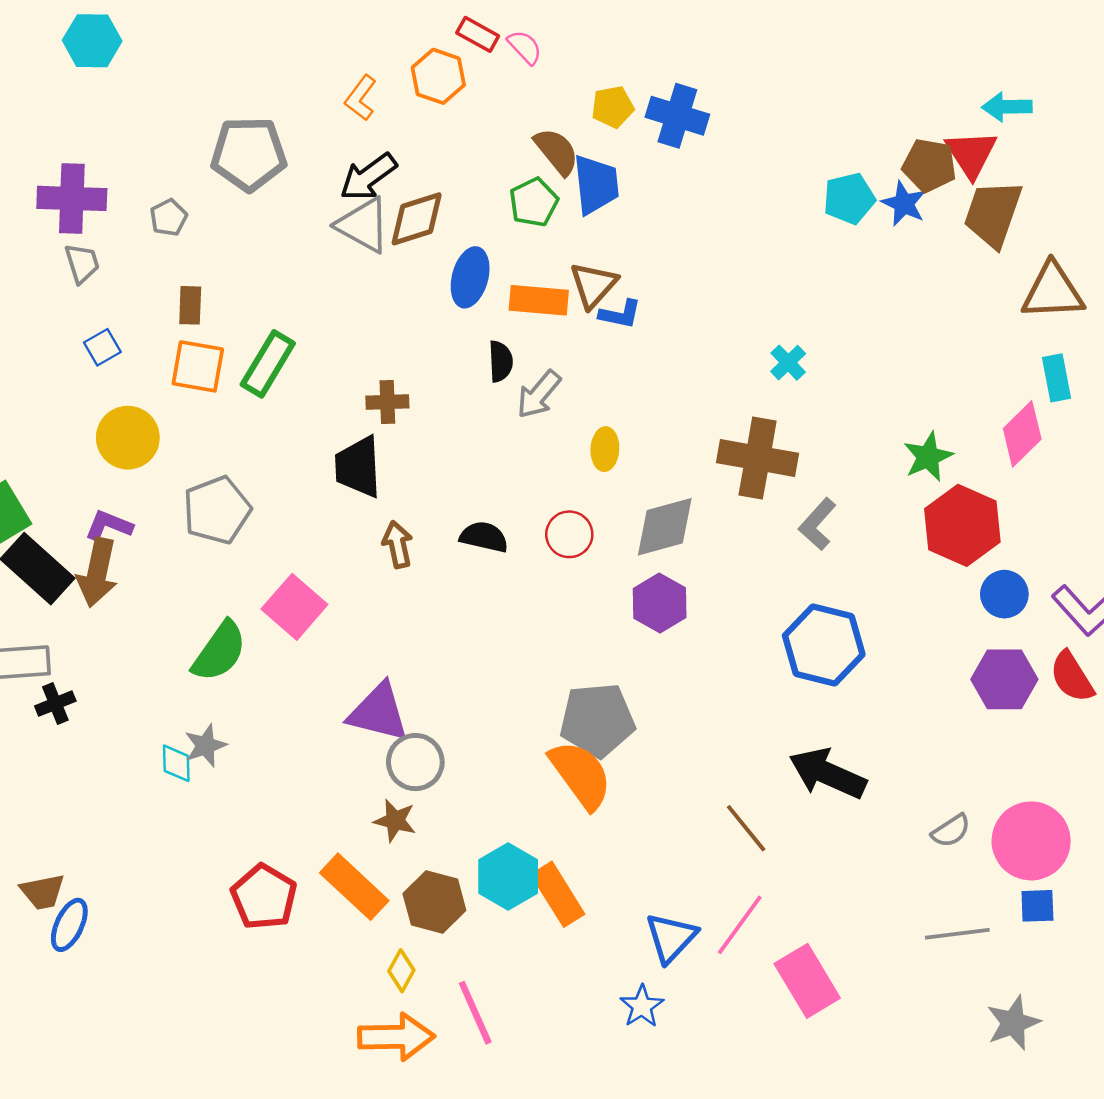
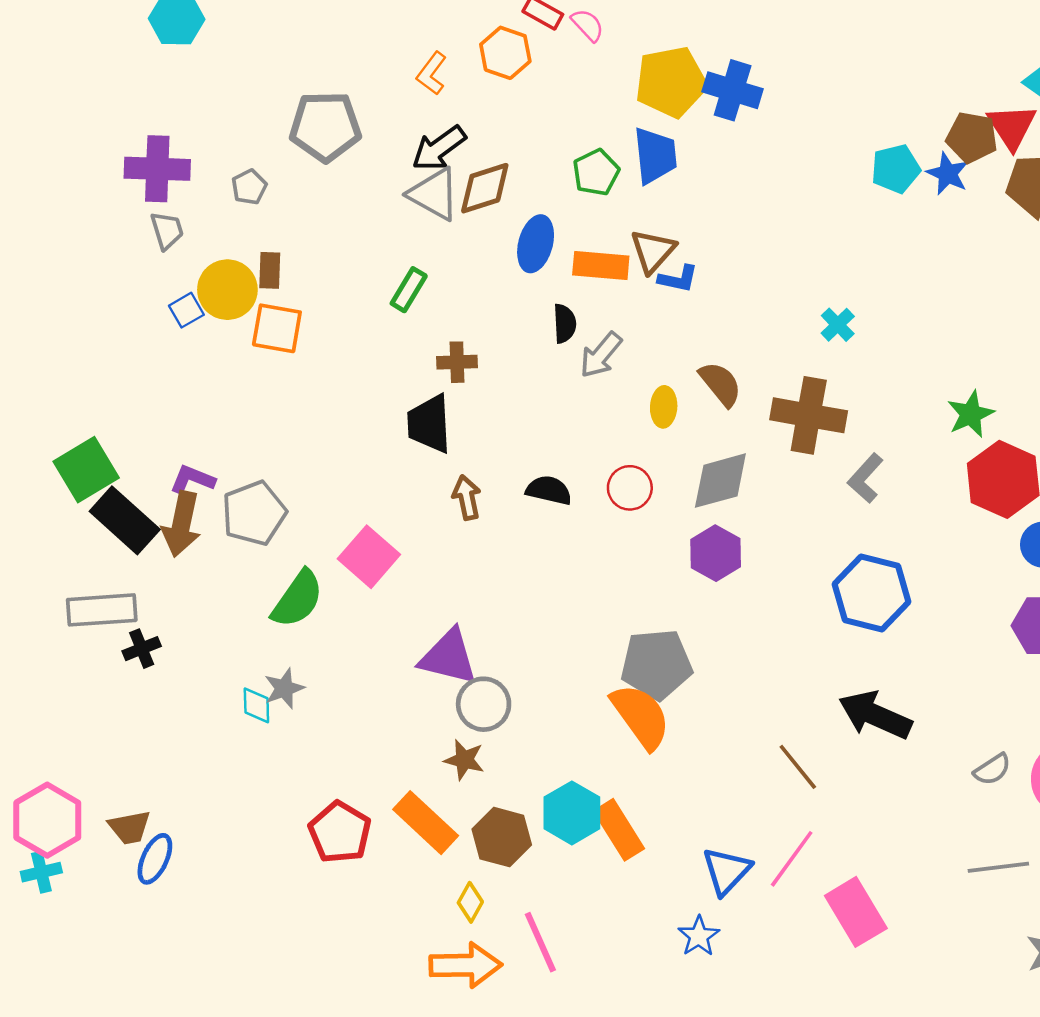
yellow pentagon: (613, 107) -> (671, 82), size x1.8
brown semicircle: (557, 151) -> (720, 384), moved
green rectangle: (268, 364) -> (409, 290), moved, size x0.7
yellow circle: (128, 438) -> (227, 290), moved
gray pentagon: (217, 510) -> (254, 513), moved

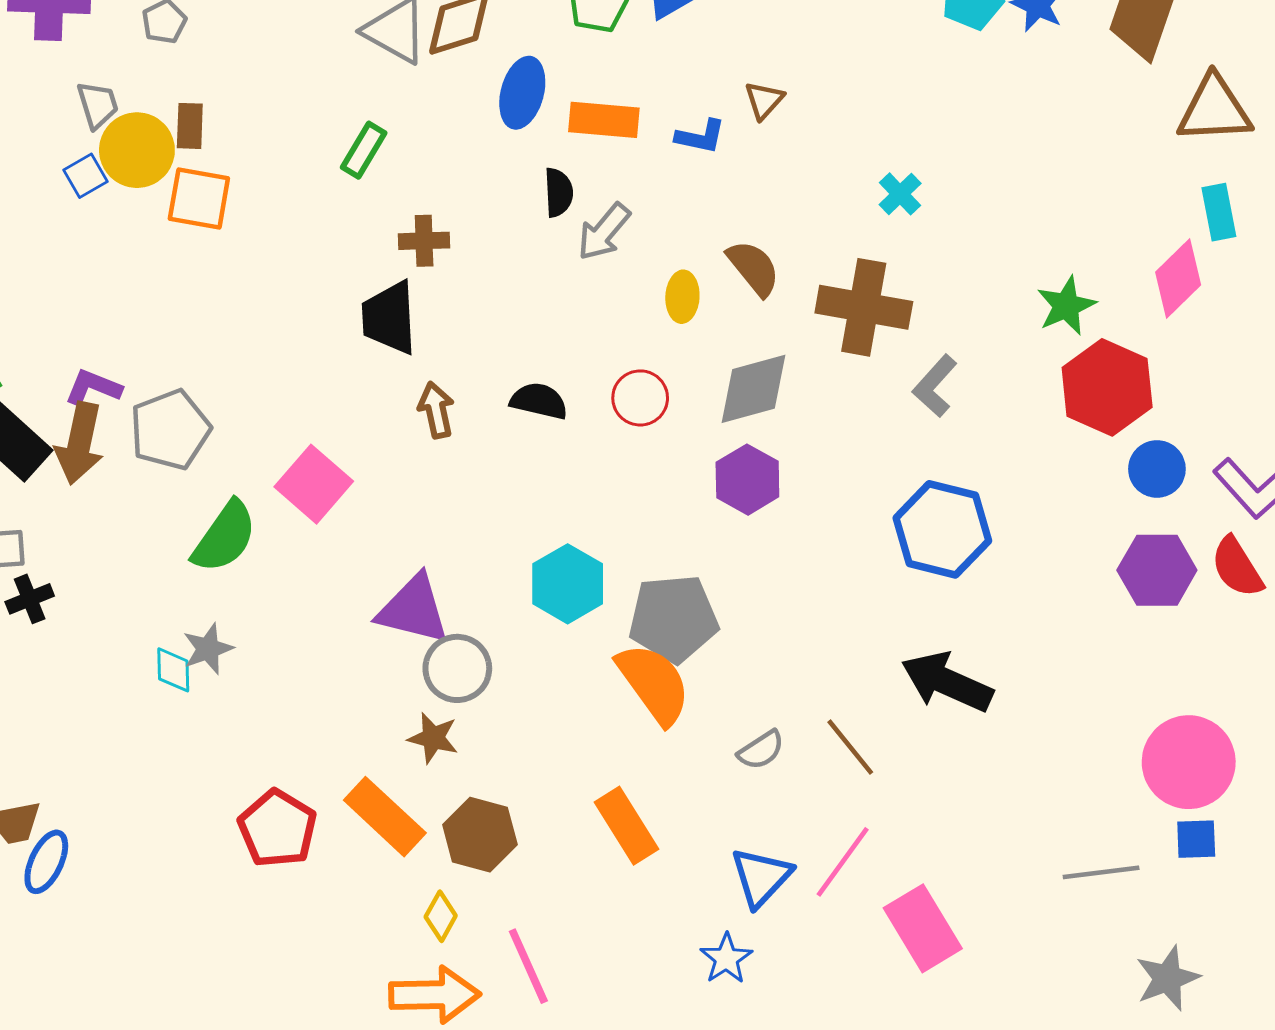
gray trapezoid: (167, 230) -> (98, 105), moved
brown triangle: (653, 251) -> (764, 100), moved, size x0.7
gray semicircle: (992, 769) -> (761, 750), moved
cyan hexagon: (572, 813) -> (568, 584), moved

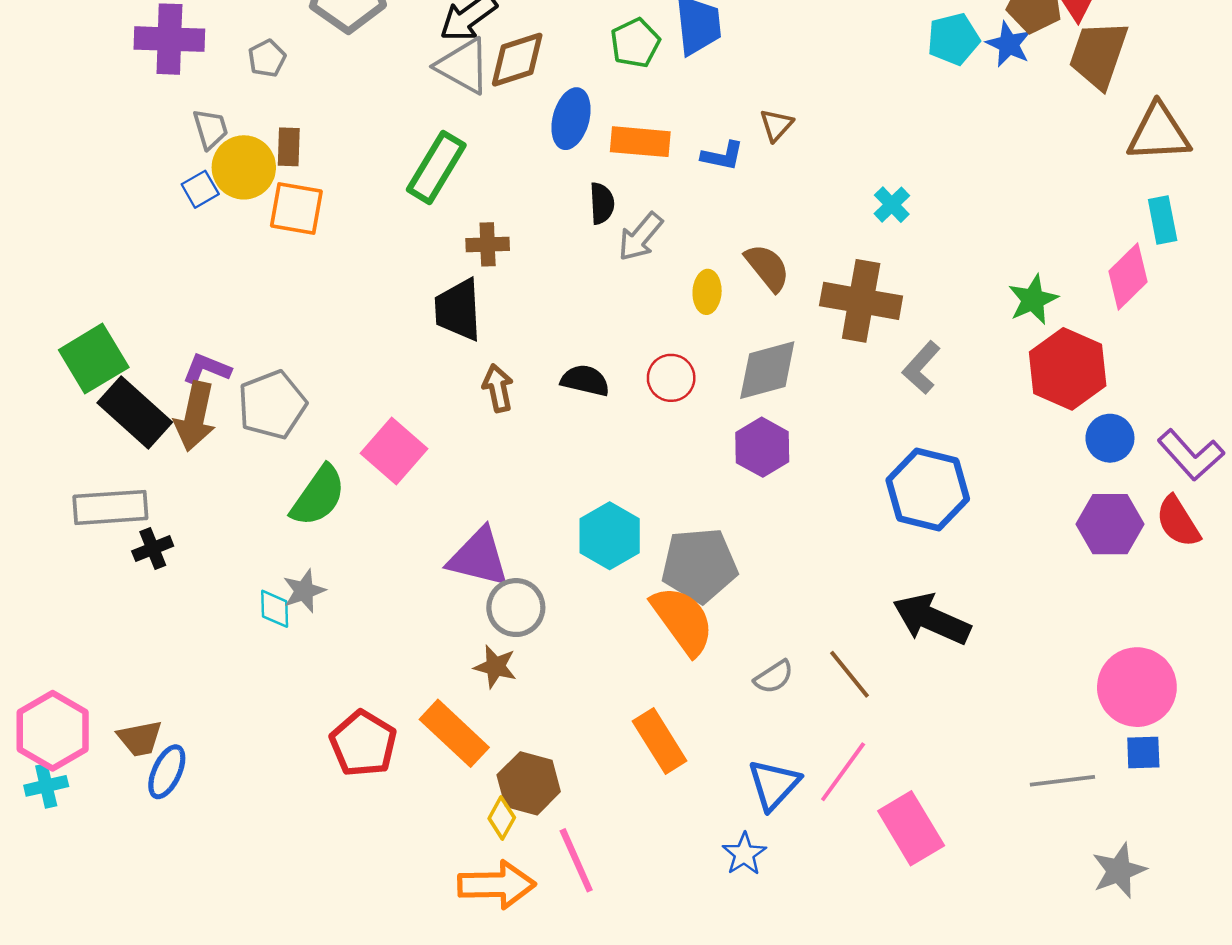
green rectangle: (364, 150) -> (436, 167), size x1.5
brown hexagon: (480, 835) -> (529, 783), moved

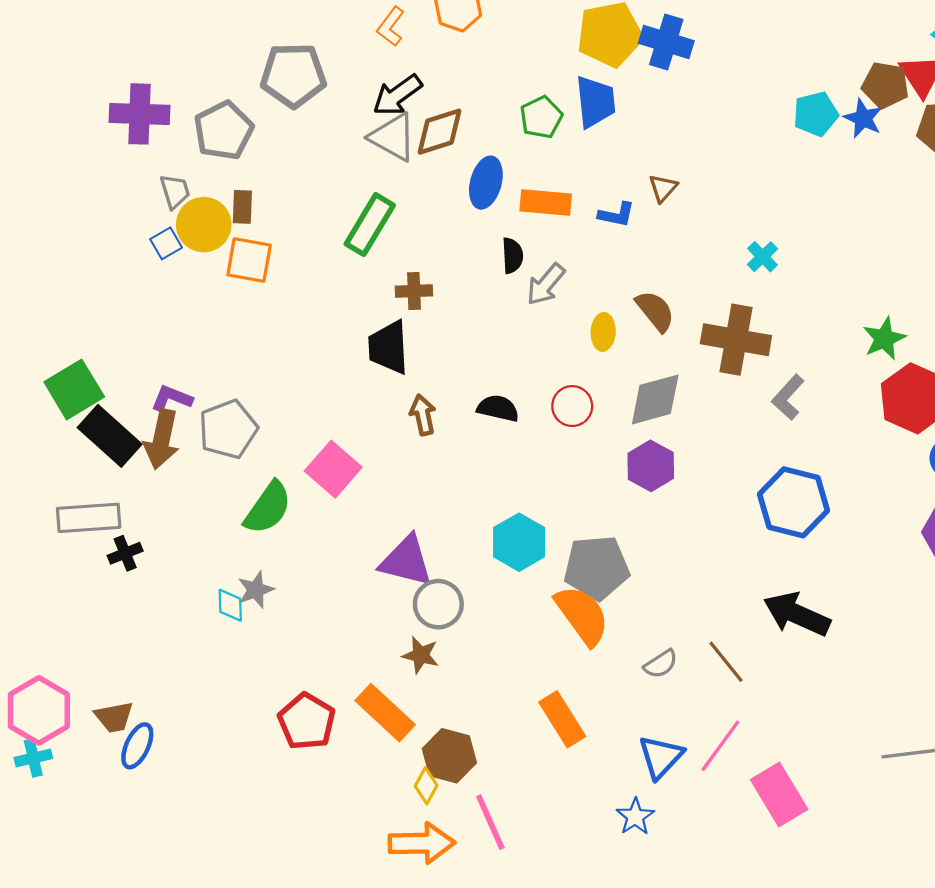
gray pentagon: (267, 58) -> (224, 131), size x1.8

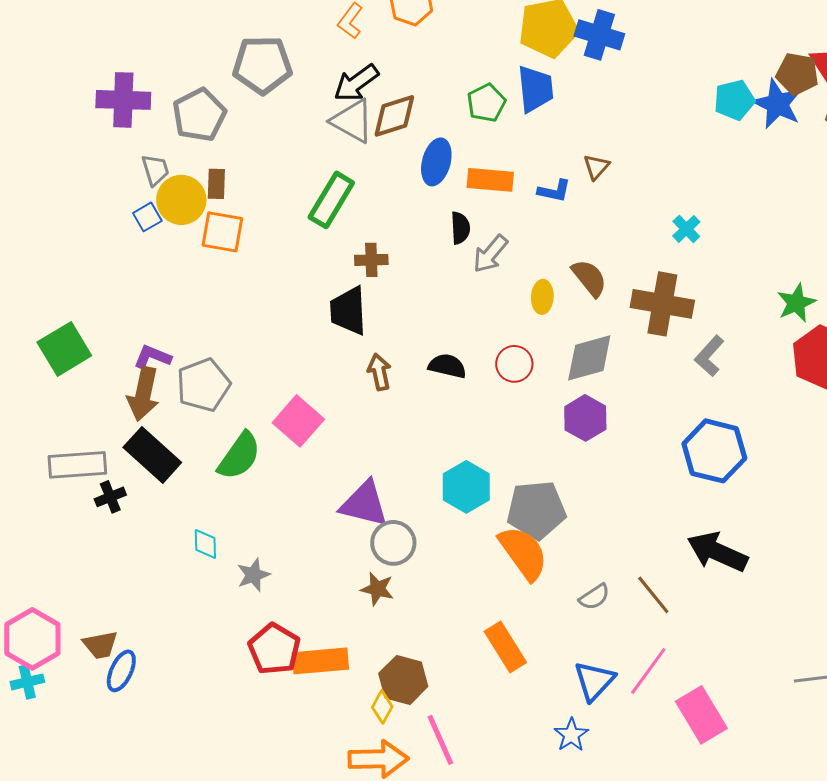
blue star: (863, 118) -> (777, 104), size x1.4
black rectangle: (110, 436) -> (152, 455), moved
gray star: (256, 590) -> (253, 575), moved
orange rectangle: (385, 713) -> (320, 661), moved, turned -48

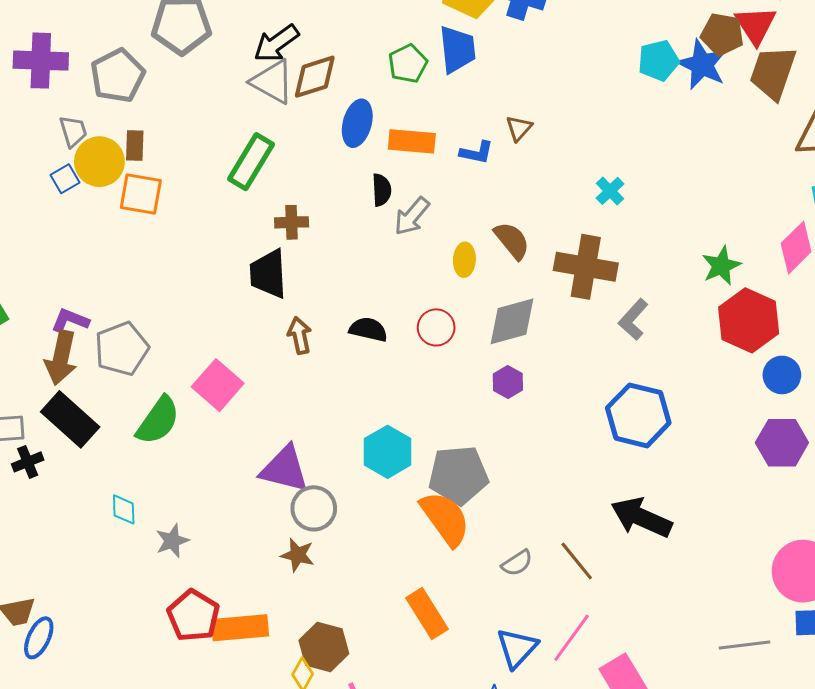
purple hexagon: (585, 418) -> (508, 382), size x0.7

